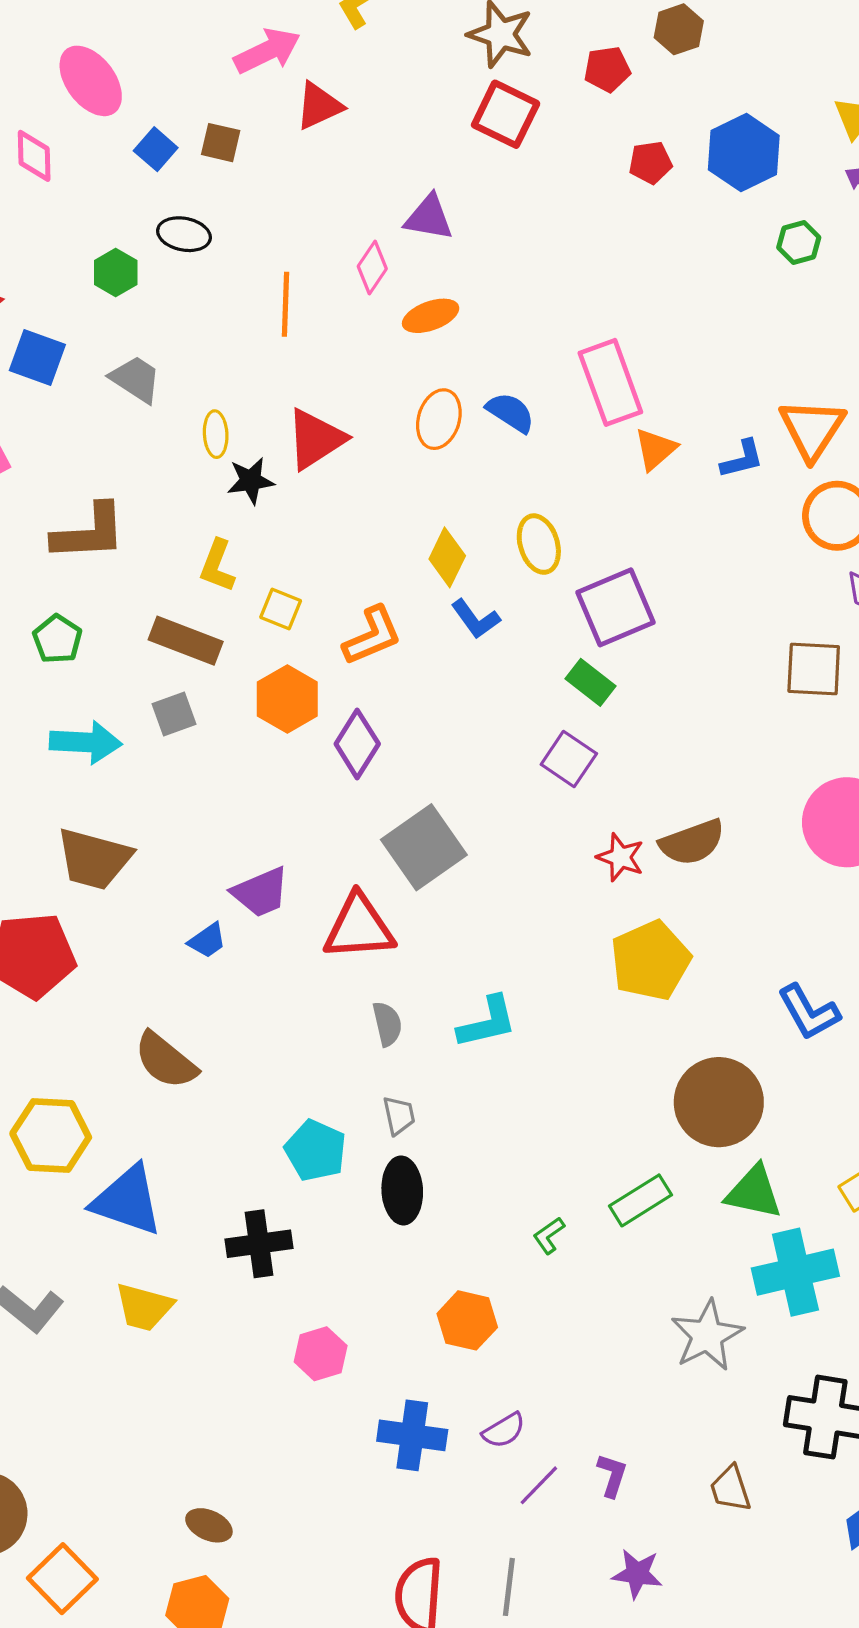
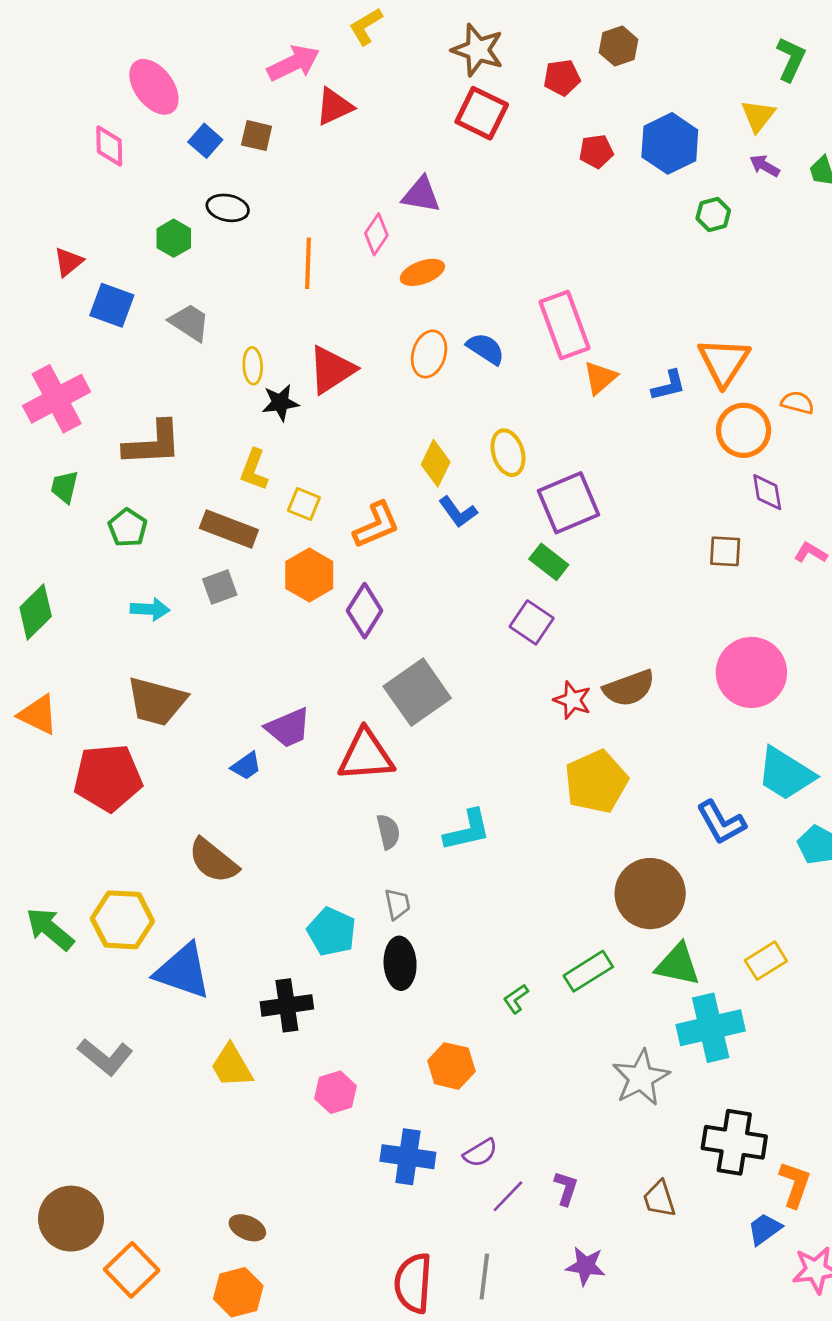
brown square: (814, 669) -> (725, 551), size x0.7
cyan arrow: (86, 742) -> (150, 609), size x0.7
yellow trapezoid: (144, 1307) -> (232, 1066), moved, turned 45

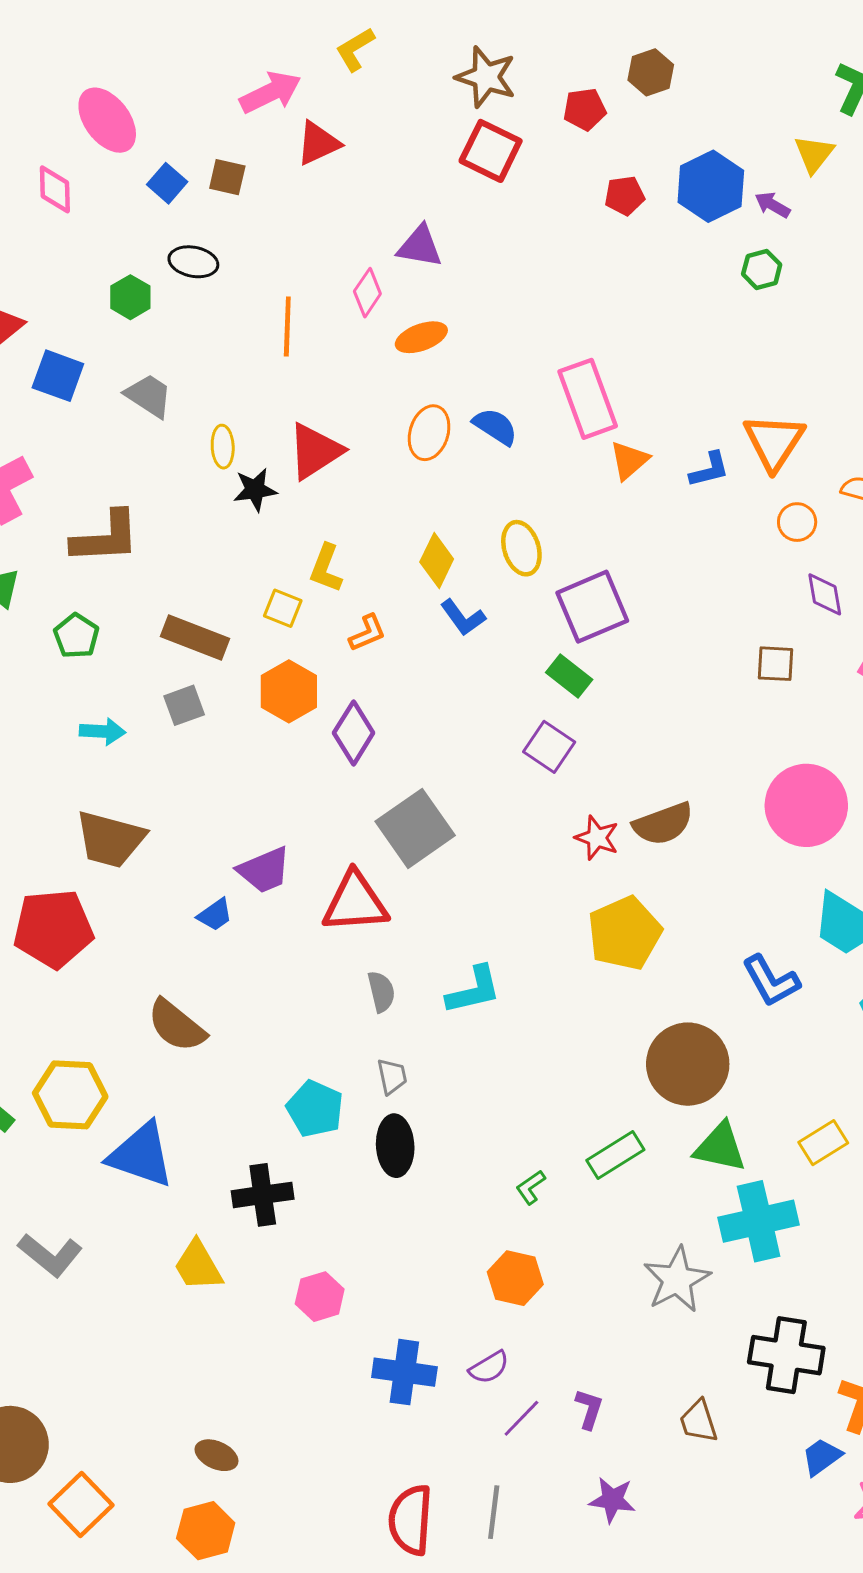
purple arrow: (765, 166) -> (772, 205), moved
orange circle: (744, 430) -> (797, 522), size x0.6
yellow L-shape: (254, 470) -> (326, 568), moved
orange L-shape: (376, 525) -> (367, 633), size x0.7
orange hexagon: (451, 1066) -> (515, 1278), moved

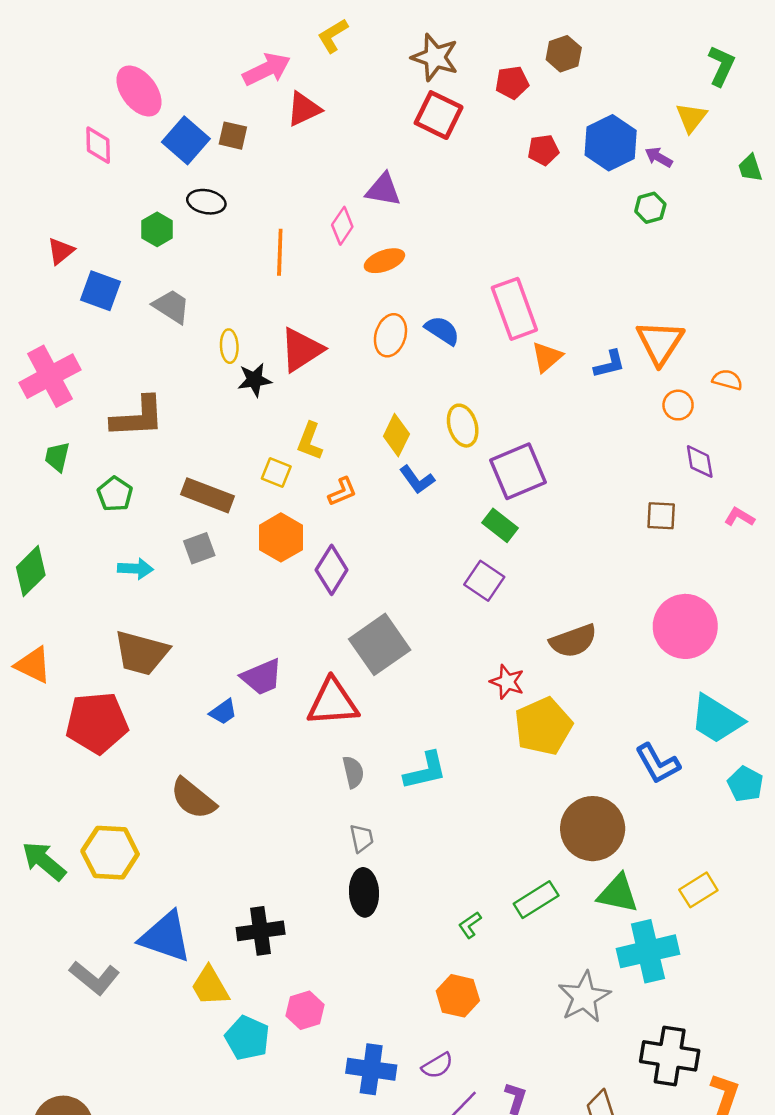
blue square: (167, 183) -> (186, 140), size x1.5
red star: (597, 838) -> (507, 682), moved
cyan pentagon: (315, 1109) -> (247, 1038), moved
blue triangle: (141, 1155) -> (165, 937), moved

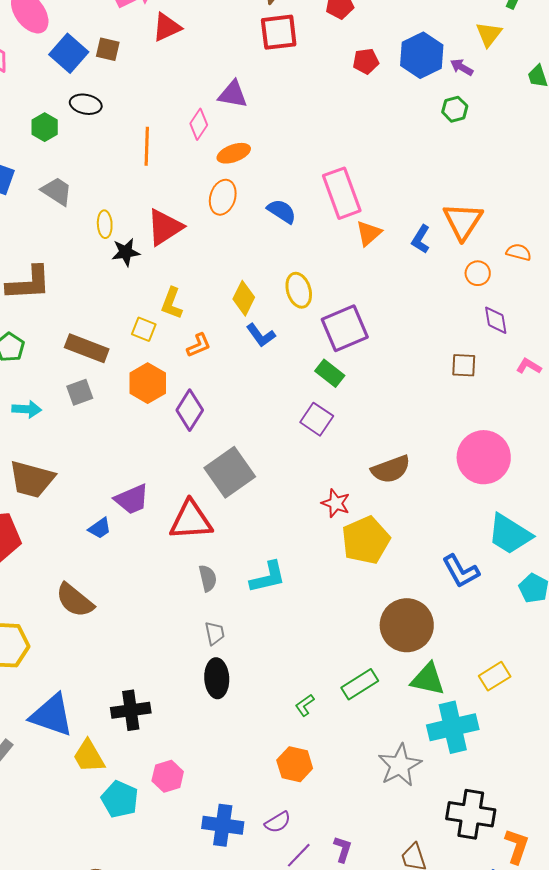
red square: (439, 115) -> (279, 32), turned -33
orange ellipse: (390, 335) -> (223, 197), moved
blue L-shape: (609, 364) -> (421, 239), turned 136

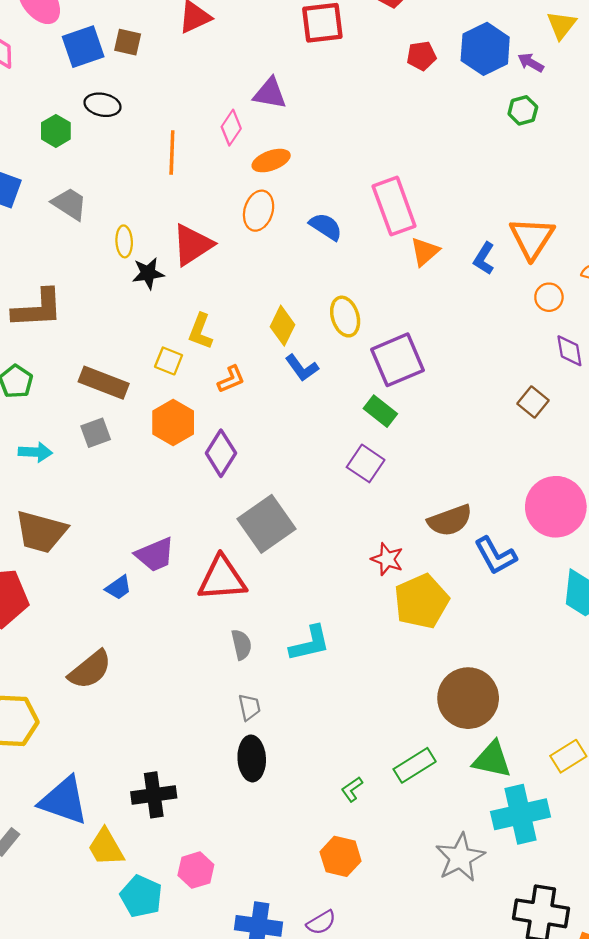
blue square: (69, 53) -> (83, 47), turned 30
brown square: (464, 365) -> (533, 402), turned 36
blue L-shape: (461, 571) -> (495, 556), moved
brown semicircle: (75, 600) -> (90, 670), turned -78

